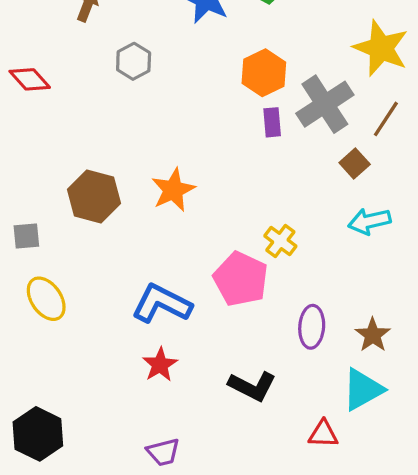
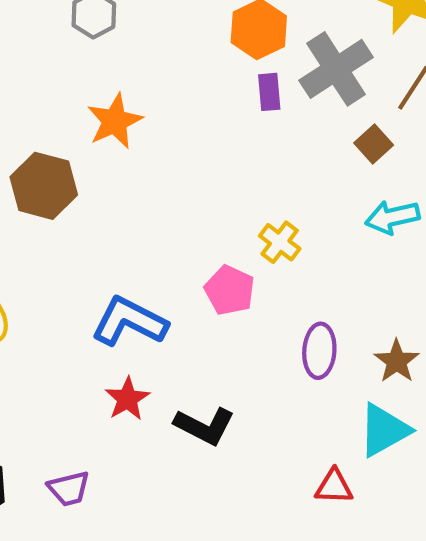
orange star: (173, 190) -> (115, 121), moved
pink pentagon: (241, 279) -> (230, 290), size x0.7
black L-shape: (252, 386) -> (205, 426), moved
purple trapezoid: (163, 452) -> (69, 489), moved

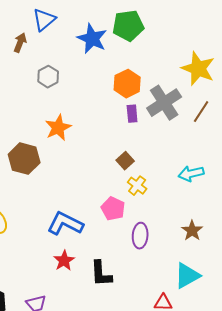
brown square: (374, 144) -> (125, 161), moved
purple ellipse: (319, 351) -> (140, 236), moved
brown star: (397, 361) -> (192, 231), moved
black L-shape: (205, 426) -> (101, 274), turned 60

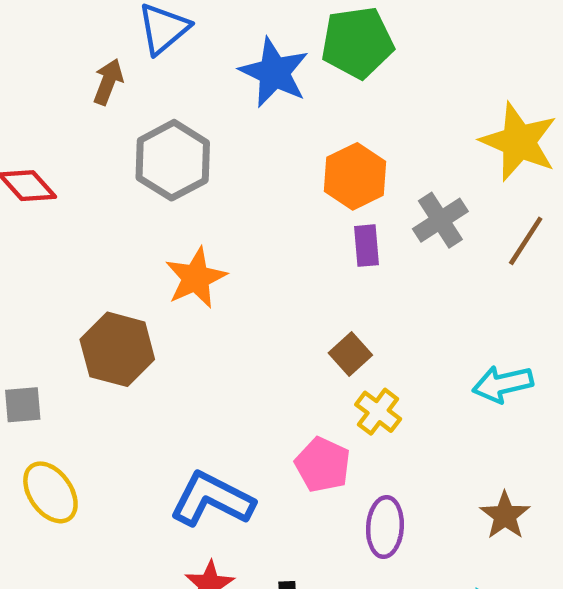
gray hexagon: (48, 77) -> (173, 160), size x1.5
gray cross: (164, 103) -> (440, 220), size x0.7

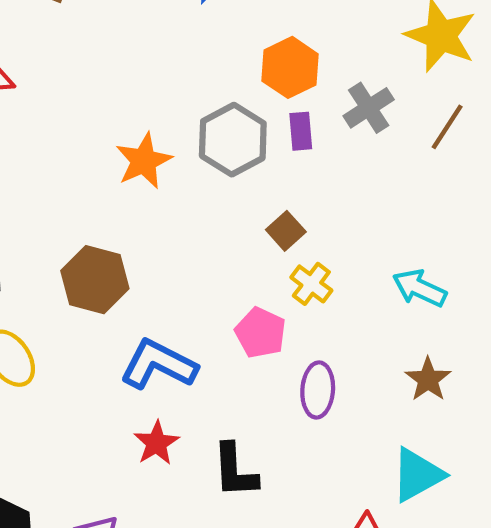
gray hexagon: (173, 160) -> (233, 140), moved
brown hexagon: (117, 349) -> (95, 280), moved
cyan arrow: (503, 384) -> (420, 288), moved, turned 38

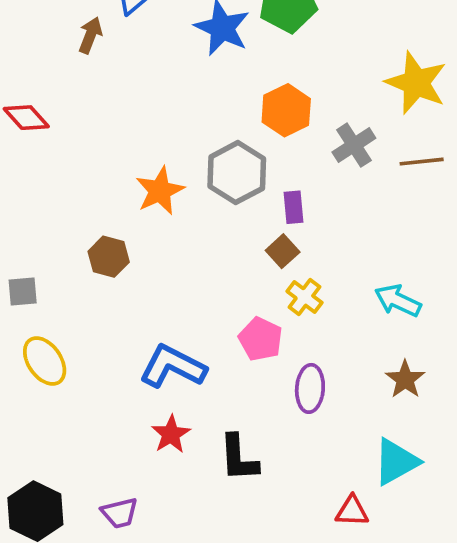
brown line: (447, 127) -> (422, 162), turned 51
purple rectangle: (301, 131) -> (294, 207), moved
brown hexagon: (95, 280) -> (109, 257), moved, size x0.7

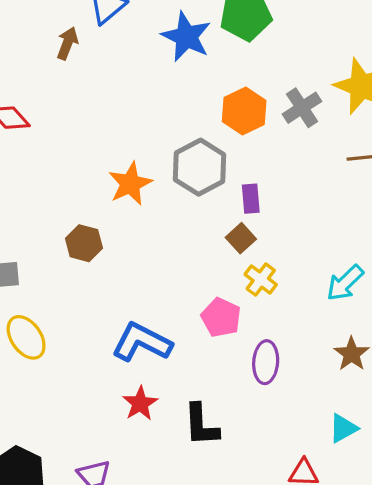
gray cross: (354, 145) -> (302, 108), moved
cyan arrow: (398, 301) -> (345, 283), turned -69
cyan triangle: (396, 462) -> (343, 428), size x0.7

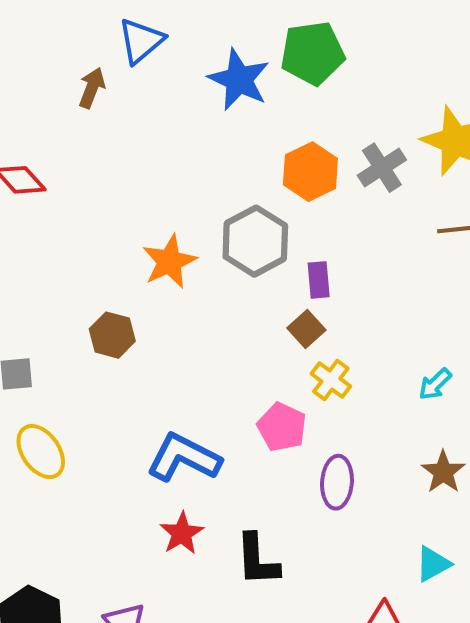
cyan arrow: (345, 283) -> (435, 384), size x0.7

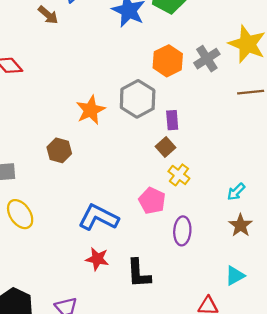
brown arrow: (92, 88) -> (48, 15), turned 110
cyan arrow: (435, 384) -> (236, 192), moved
red star: (182, 533) -> (97, 259), turned -30

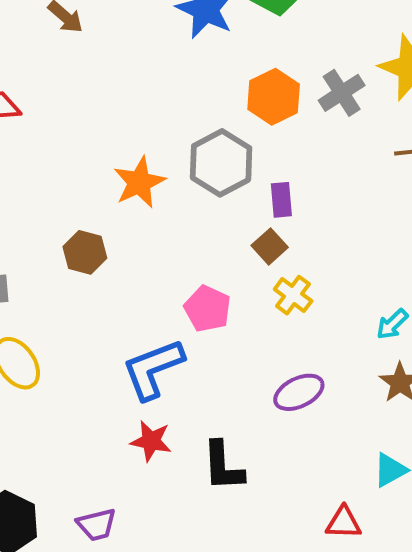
pink pentagon: (152, 201) -> (207, 309), moved
blue L-shape: (98, 217) -> (153, 369), turned -48
purple ellipse: (182, 231) -> (299, 392), turned 60

